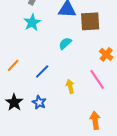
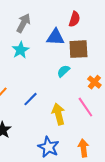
cyan semicircle: (65, 43) -> (63, 71), moved
yellow arrow: (70, 86) -> (58, 114), size x1.5
blue star: (39, 102) -> (48, 147), moved, size x1.5

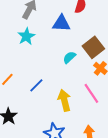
brown square: (78, 49) -> (93, 47), moved, turned -35

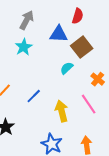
brown square: (93, 47) -> (82, 47), moved

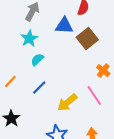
cyan semicircle: (67, 68) -> (37, 60), moved
yellow arrow: (62, 111) -> (67, 103), turned -115

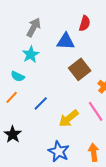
brown square: (87, 39) -> (80, 69), moved
cyan semicircle: (37, 60) -> (18, 76), moved, turned -112

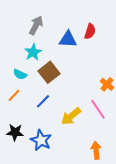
red semicircle: (85, 23) -> (90, 31), moved
brown square: (80, 69) -> (49, 72), moved
black star: (13, 134) -> (15, 132), turned -30
blue star: (59, 151) -> (41, 140), moved

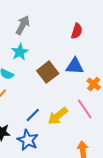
blue triangle: (68, 39) -> (75, 66), moved
brown square: (49, 72) -> (48, 72), moved
blue line: (43, 101) -> (33, 115), moved

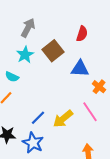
brown square: (48, 72) -> (53, 51), moved

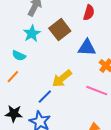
pink line: (90, 112) -> (97, 91), turned -35
yellow arrow: (63, 119) -> (62, 79), moved

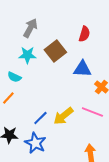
cyan star: (32, 34) -> (27, 55), turned 30
yellow arrow: (62, 79) -> (63, 116), moved

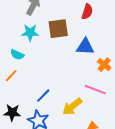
brown square: (55, 51) -> (58, 29), turned 30
yellow arrow: (63, 116) -> (72, 107), moved

